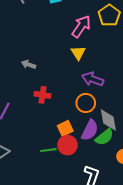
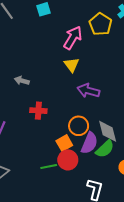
orange circle: (86, 103) -> (79, 126), moved

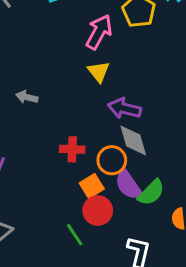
red cross: (38, 111) -> (72, 149), moved
gray diamond: (108, 131) -> (133, 141), moved
purple semicircle: (89, 143) -> (128, 185), turned 125
green line: (49, 166) -> (75, 235), moved, turned 70

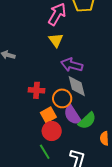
green line: (75, 235) -> (45, 152), moved

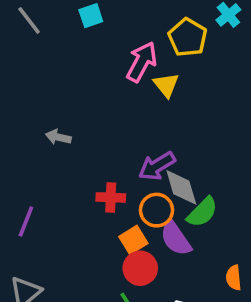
yellow triangle: (56, 40) -> (166, 85), moved
purple arrow: (72, 65) -> (157, 166), moved, turned -45
green semicircle: (87, 121) -> (202, 212), moved

